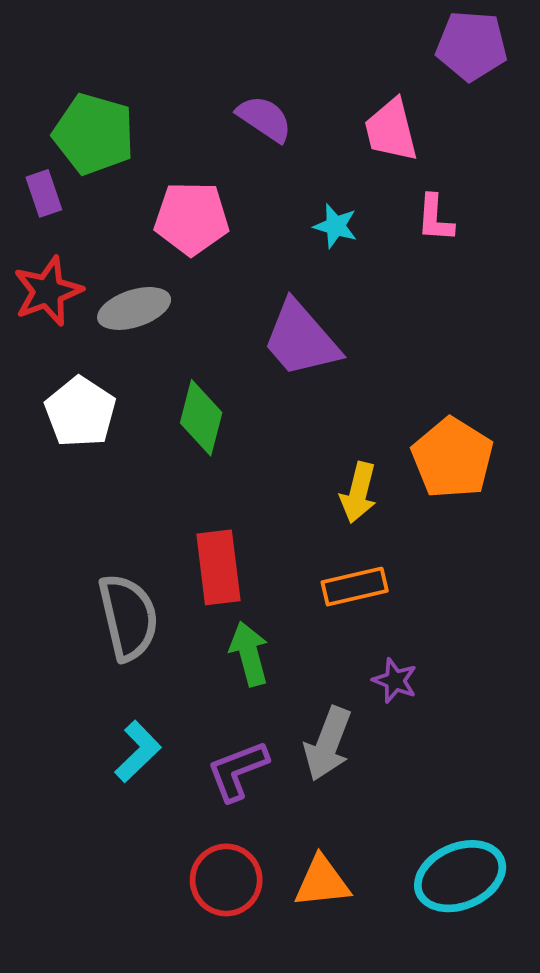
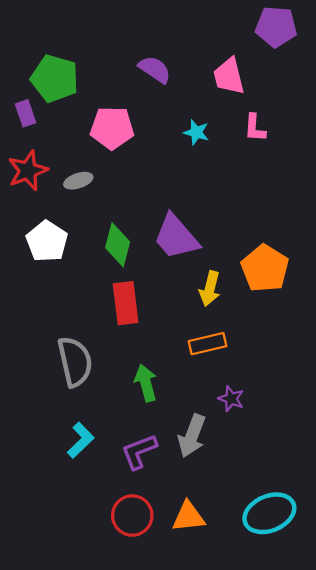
gray ellipse: (134, 308) -> (78, 181), size x0.7
purple trapezoid: (301, 339) -> (176, 237), moved
red rectangle: (218, 567) -> (126, 303), moved

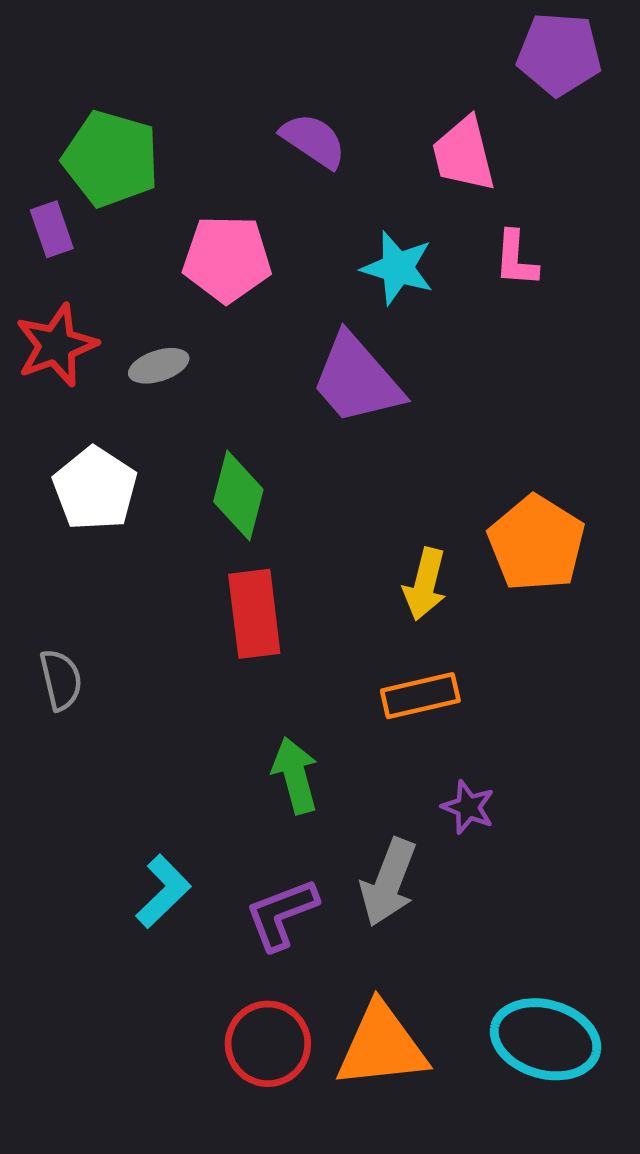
cyan star: (196, 132) -> (398, 268), size x1.4
purple trapezoid: (176, 237) -> (357, 379), moved
gray semicircle: (75, 362) -> (61, 680), moved, size x0.6
cyan ellipse: (269, 513) -> (546, 1039), turned 39
orange triangle: (188, 517) -> (382, 1046), size x1.4

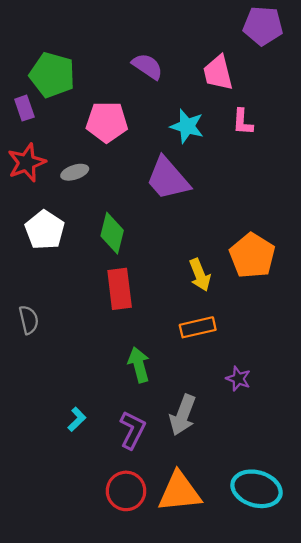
yellow arrow: (425, 584) -> (200, 275), turned -36
purple star: (468, 807) -> (238, 379), moved
cyan L-shape: (163, 891) -> (77, 419), size x0.7
purple L-shape: (282, 914) -> (132, 430), turned 138

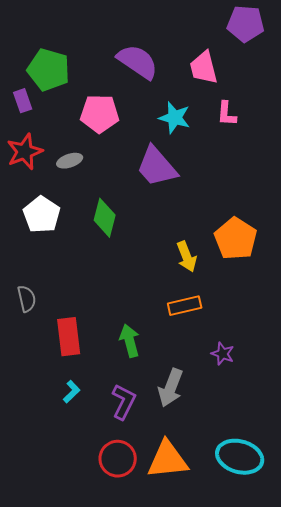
purple semicircle: (147, 66) -> (138, 62), size x1.4
red rectangle: (120, 289) -> (69, 337), moved

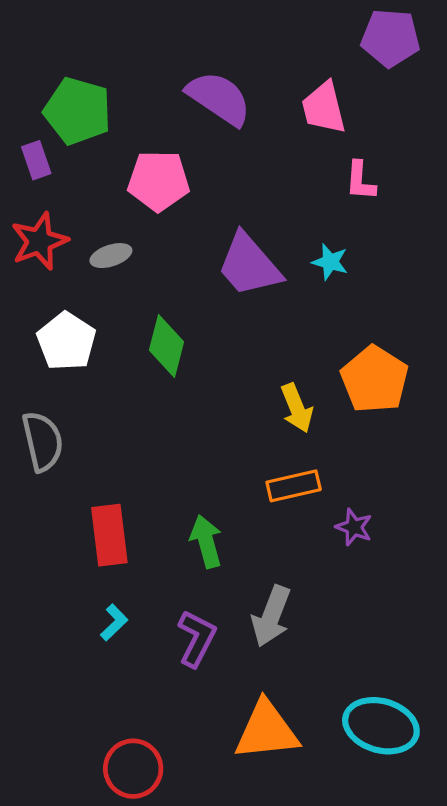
cyan star: (175, 118) -> (330, 262), moved, size x0.7
gray semicircle: (27, 299) -> (43, 441), moved, size x1.4
purple star: (223, 354) -> (354, 527), moved
red circle: (118, 459) -> (133, 769), moved

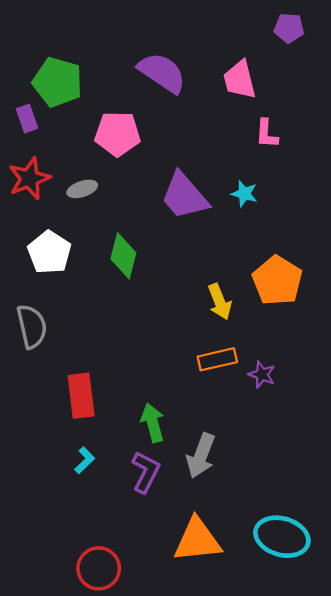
purple pentagon: (390, 38) -> (289, 28), size x0.7
purple star: (354, 527) -> (262, 375), moved
green arrow: (206, 541) -> (153, 423), moved

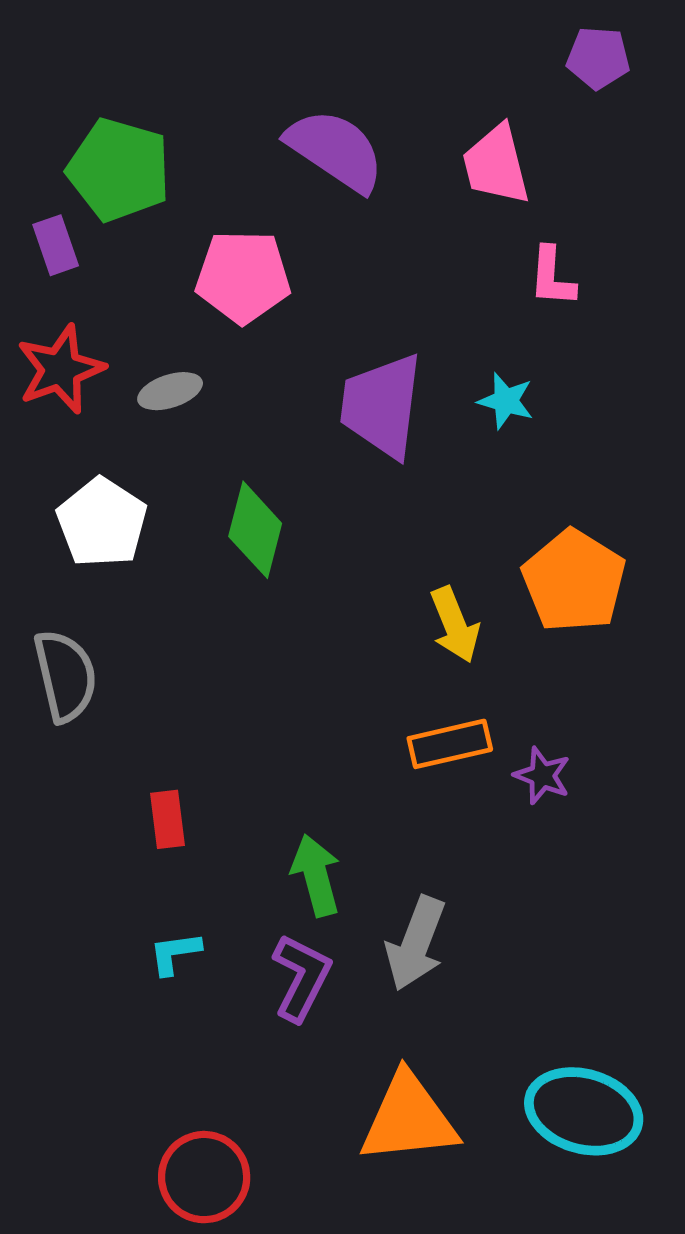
purple trapezoid: (184, 196) -> (382, 406), turned 48
red rectangle: (81, 396) -> (168, 819), size x0.6
cyan L-shape: (85, 460) -> (175, 953), turned -144

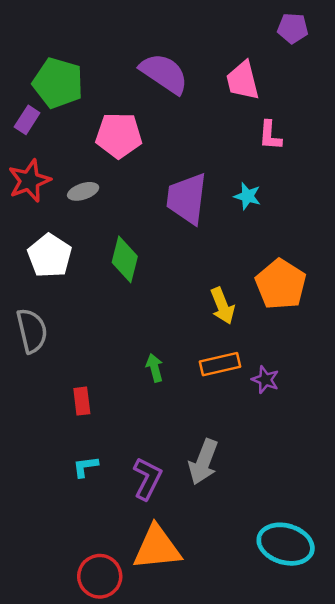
purple rectangle: (56, 245) -> (27, 120), turned 52
green arrow: (316, 875) -> (155, 368), moved, size x0.7
orange triangle: (408, 1119) -> (157, 548), moved

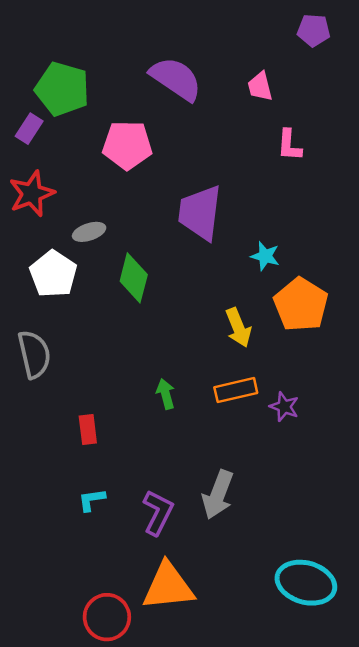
pink trapezoid: (243, 81) -> (260, 86), size x0.7
gray ellipse: (83, 191) -> (89, 232), moved
cyan star: (247, 196) -> (265, 256), moved

